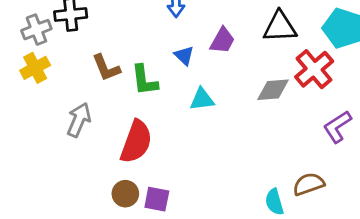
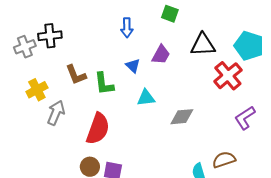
yellow cross: (35, 68) -> (37, 90), moved
gray diamond: (273, 90) -> (182, 117), moved

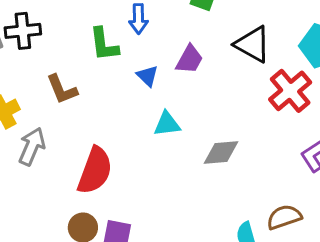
black triangle: (203, 45) -> (253, 44), turned 32
green L-shape: (104, 84) -> (104, 44), moved

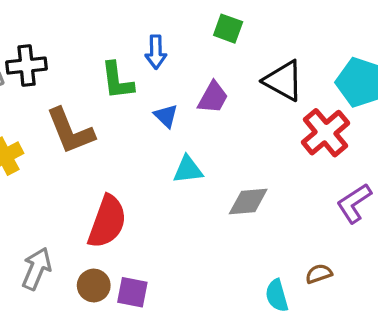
brown L-shape: (62, 89) -> (70, 131), size x1.4
gray arrow: (32, 146) -> (37, 269), moved
brown semicircle: (284, 217) -> (319, 274), size x0.7

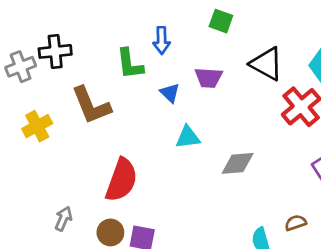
purple trapezoid: (213, 97) -> (209, 78), turned 64
gray arrow: (37, 269) -> (63, 219), size x0.7

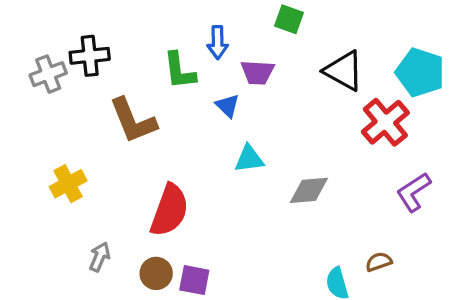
purple trapezoid: (209, 78) -> (257, 72), moved
yellow cross: (37, 126) -> (68, 184), moved

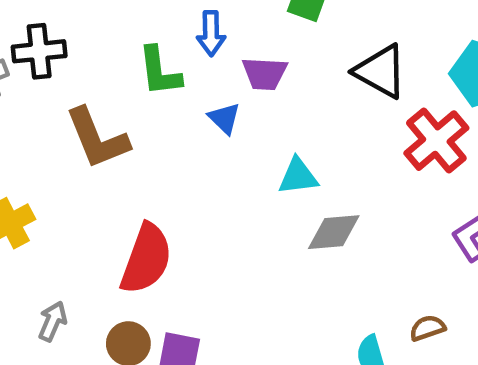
cyan triangle: (249, 159) -> (298, 176), moved

